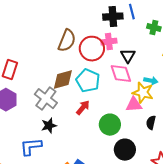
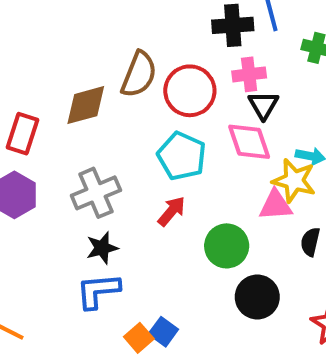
pink cross: (109, 42) -> (249, 74), moved
brown diamond: (63, 80) -> (86, 105), moved
gray cross: (46, 99) -> (96, 193), turned 30
blue L-shape: (31, 147) -> (98, 291), moved

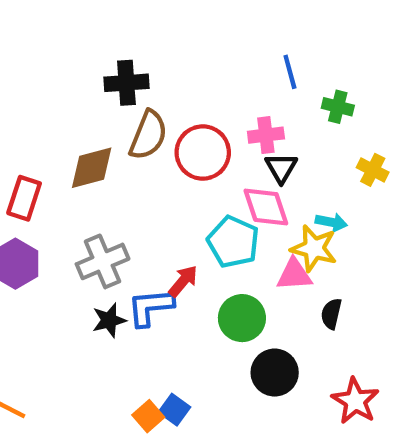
black cross: (233, 25) -> (126, 83), moved
cyan pentagon: (182, 156) -> (233, 242), moved
blue L-shape: (98, 291) -> (150, 307), moved

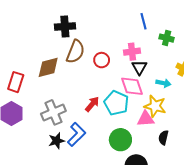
red circle: (203, 153) -> (102, 60), size x0.6
cyan arrow: (331, 222) -> (163, 83), moved
red arrow: (183, 281) -> (92, 104), moved
blue L-shape: (150, 307) -> (76, 134), turned 140

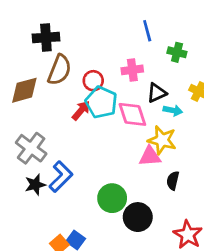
black triangle: (139, 67) -> (157, 93), moved, turned 35
cyan pentagon: (116, 103) -> (101, 102), moved
red arrow: (92, 104) -> (81, 110), moved
gray cross: (53, 112) -> (31, 148), turned -30
green circle: (120, 140) -> (112, 198), moved

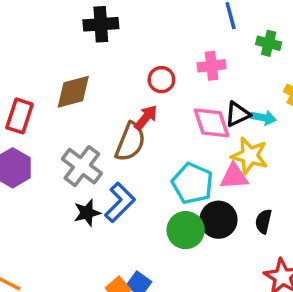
brown semicircle: (59, 70) -> (130, 142), moved
black triangle: (157, 93) -> (237, 114), moved
cyan pentagon: (101, 102) -> (193, 183), moved
black semicircle: (173, 181) -> (263, 221), moved
black circle: (138, 217) -> (218, 220), moved

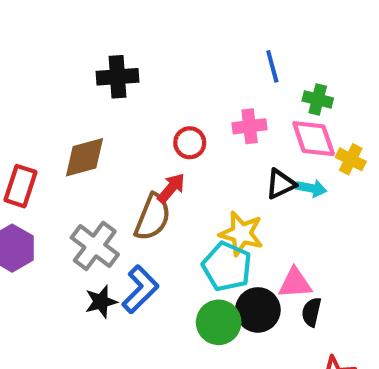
pink diamond: (212, 123) -> (314, 139), moved
yellow star: (250, 156) -> (241, 234), moved
pink triangle: (234, 176) -> (295, 283), moved

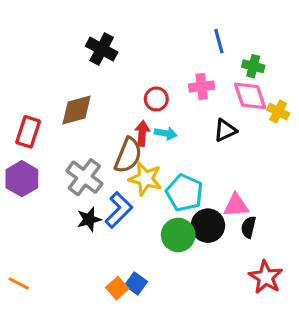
black cross: (117, 77) -> (102, 49), turned 32
red arrow: (171, 188) -> (142, 133), turned -35
cyan arrow: (311, 188) -> (166, 133), moved
yellow star: (241, 234) -> (145, 179), moved

